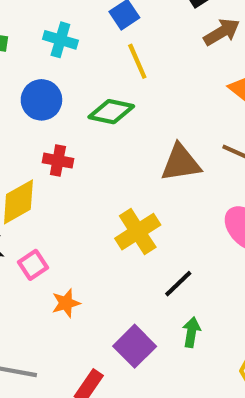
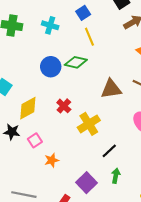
blue circle: (41, 100) -> (51, 67), moved
red cross: (58, 161) -> (64, 106), moved, turned 32

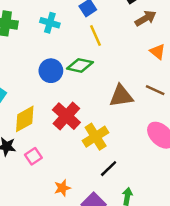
red cross: (64, 106) -> (66, 116), size x1.6
black line: (109, 151) -> (109, 169), moved
orange star: (52, 160) -> (62, 188), moved

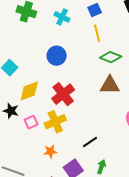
green diamond: (80, 65) -> (111, 57), moved
yellow cross: (96, 137) -> (55, 122), moved

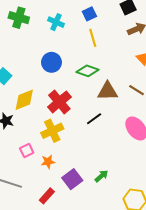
green diamond: (111, 57) -> (87, 71), moved
pink square: (31, 122) -> (27, 151), moved
black line: (90, 142) -> (94, 119), moved
green arrow: (101, 167) -> (101, 176), turned 32

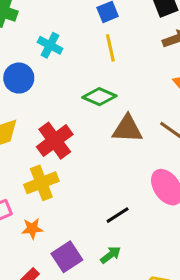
cyan cross: (56, 22) -> (50, 45), moved
blue circle: (51, 62) -> (19, 78), moved
black line: (94, 119) -> (118, 215), moved

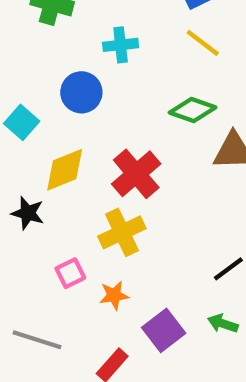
cyan cross: (50, 45) -> (121, 45), turned -30
yellow line: (110, 48) -> (203, 43), turned -36
green arrow: (111, 255) -> (223, 323), turned -120

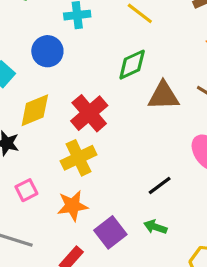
green diamond: (193, 110) -> (132, 65), turned -44
pink square: (70, 273) -> (26, 190), moved
orange star: (114, 295) -> (73, 206), size x1.4

